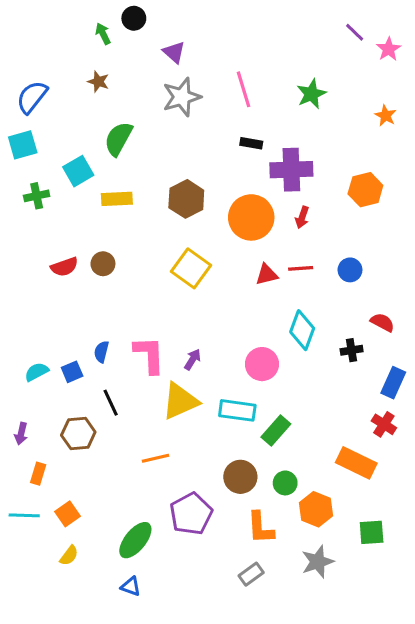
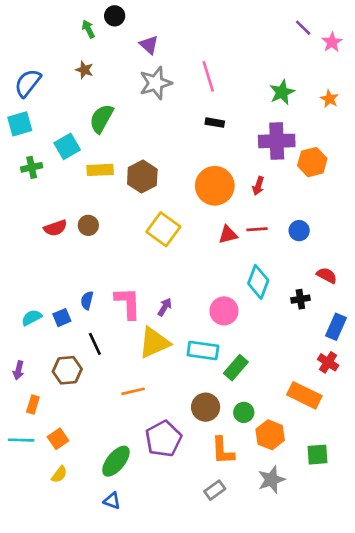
green star: (311, 94) -> (282, 92), moved
purple cross: (291, 170) -> (277, 141), moved
brown hexagon: (186, 199) -> (142, 177), moved

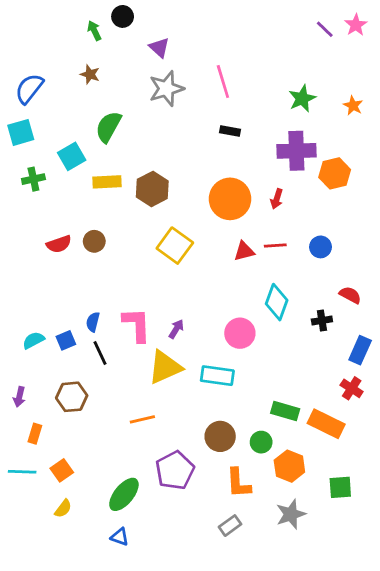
pink star: (332, 42) -> (356, 25), moved
black line: (95, 344) -> (100, 353), moved
green rectangle: (236, 368) -> (285, 411), moved, turned 65

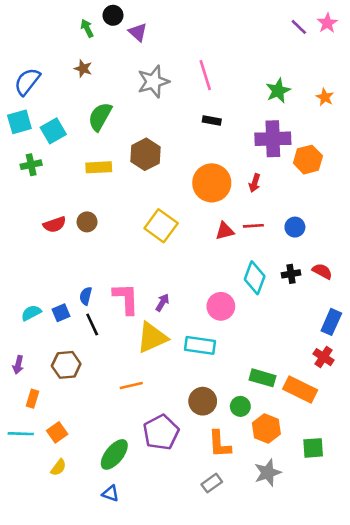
purple triangle: (159, 48) -> (138, 32), moved
cyan square: (72, 156) -> (53, 131), moved
brown hexagon: (152, 189) -> (145, 154), moved
black cross: (322, 320) -> (291, 274), moved

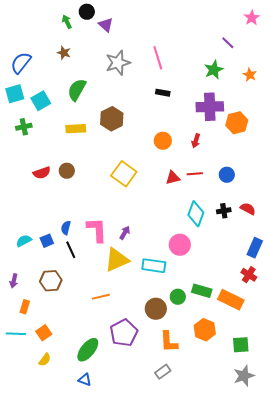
purple line: (299, 27) -> (228, 43), moved
orange circle: (212, 183) -> (163, 141), size x0.6
pink circle: (221, 306) -> (180, 245), moved
green circle: (240, 406) -> (178, 297), moved
gray star: (268, 473) -> (244, 376), moved

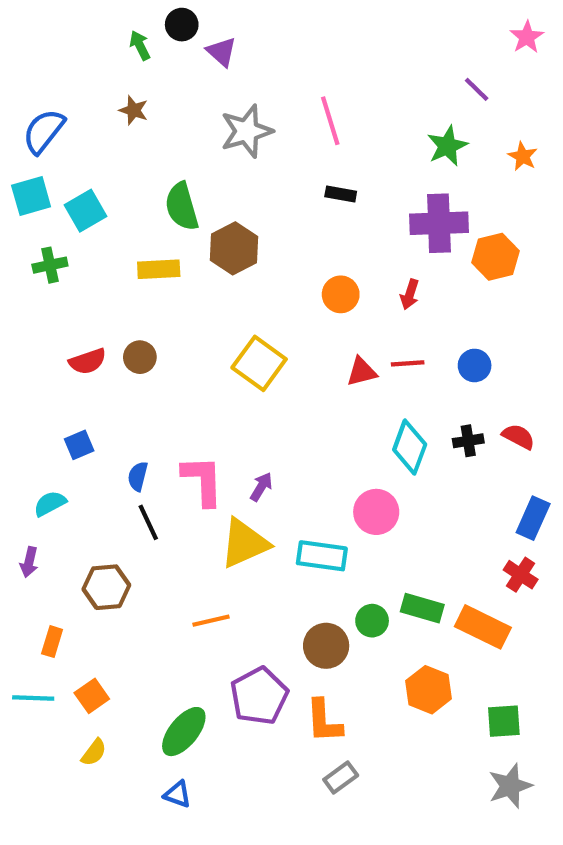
green semicircle: (77, 90) -> (182, 207), moved, turned -45
blue square: (47, 241) -> (79, 445), moved
purple arrow: (14, 281) -> (29, 562), moved
orange L-shape: (169, 342) -> (324, 721), moved

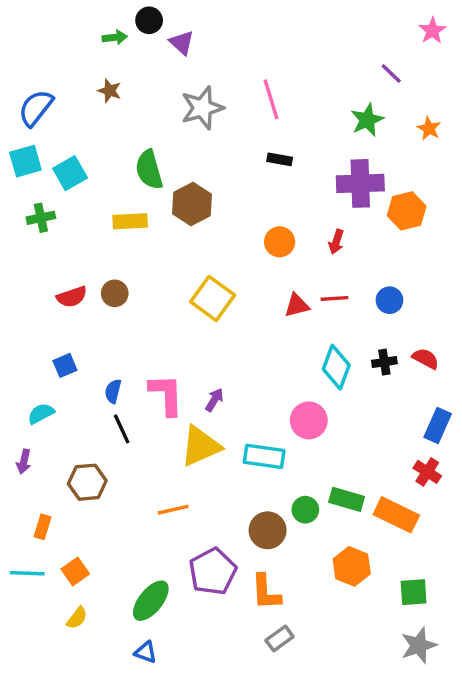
green arrow: (140, 45) -> (115, 37), turned 110

